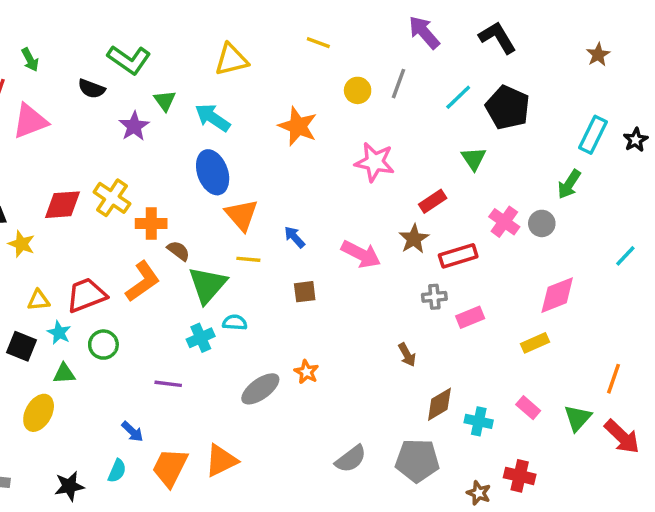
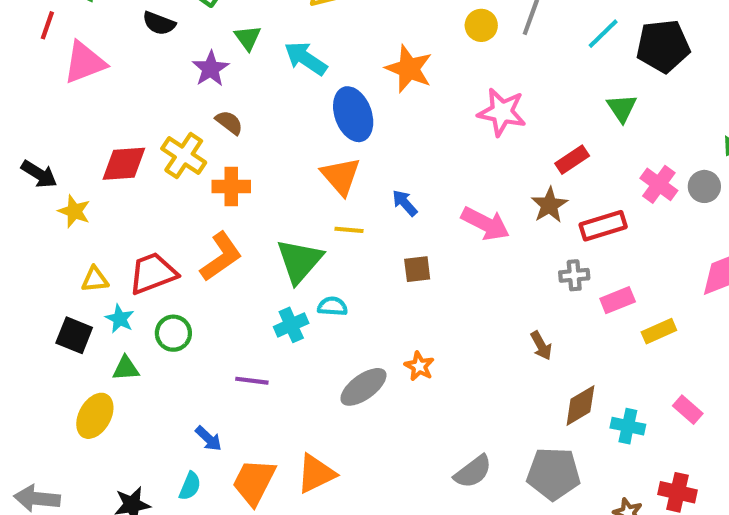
black pentagon: (508, 107) -> (663, 46), turned -30
blue ellipse: (213, 172) -> (353, 114), moved
brown semicircle: (178, 251) -> (229, 122), moved
yellow rectangle: (535, 343) -> (659, 331), moved

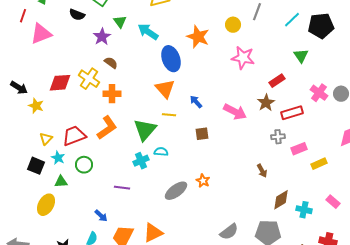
yellow circle: (481, 25) -> (233, 25), moved
yellow triangle: (95, 279) -> (46, 139), turned -40

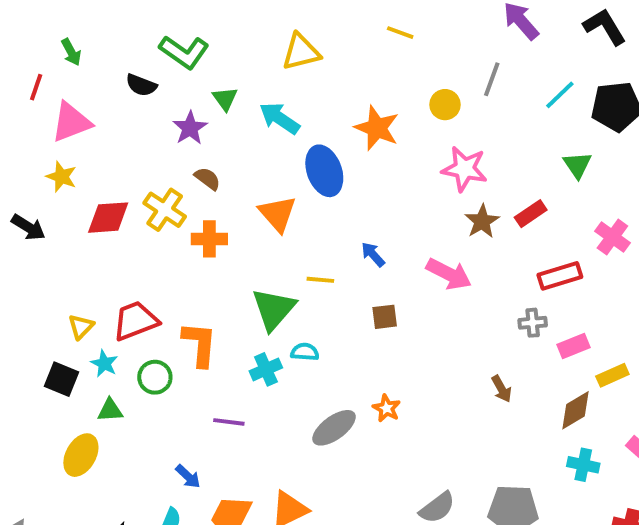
orange triangle: (165, 89) -> (278, 214), moved
brown star: (266, 103) -> (482, 221), moved
yellow star: (36, 106) -> (61, 177), moved
orange L-shape: (107, 128) -> (200, 344), moved, turned -50
brown diamond: (281, 200) -> (575, 410), moved

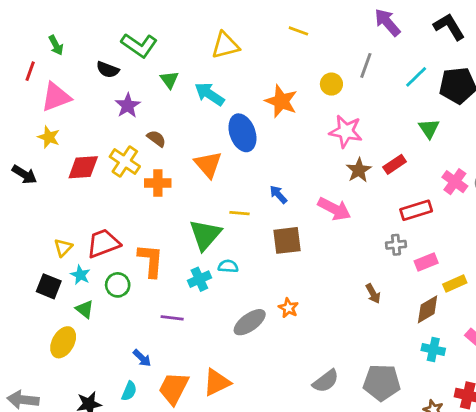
purple star: (190, 128) -> (128, 106), moved
brown square: (385, 317) -> (287, 240), size x1.5
green triangle: (110, 410) -> (85, 309), turned 42

